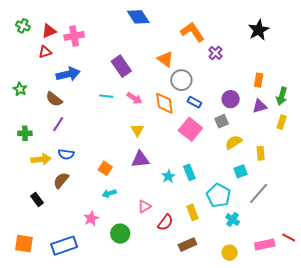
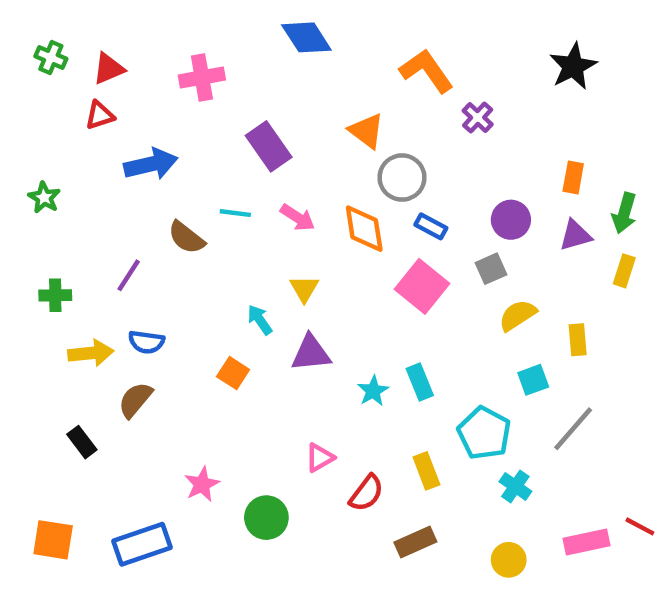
pink cross: (74, 36) -> (202, 77), moved
brown semicircle: (54, 99) -> (186, 238), moved
cyan arrow: (109, 193) -> (260, 320), moved, turned 72

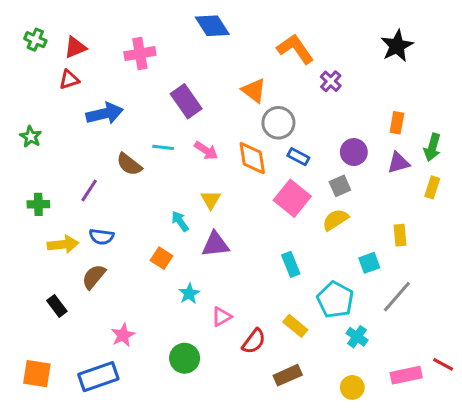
yellow semicircle: (518, 315) -> (335, 220), moved
cyan star: (373, 391) -> (189, 294), moved
yellow rectangle: (426, 471) -> (295, 326), turned -30
pink star: (202, 484) -> (123, 335), moved

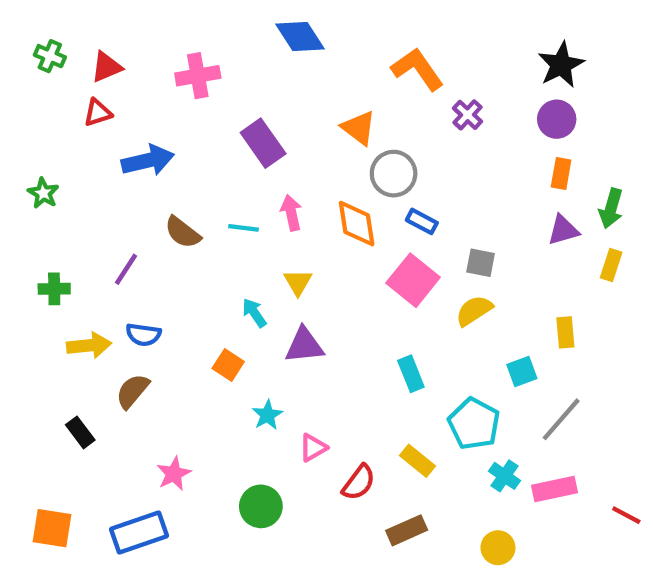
cyan line: (163, 147) -> (243, 228), moved
pink arrow: (206, 150) -> (291, 213), turned -135
purple circle: (354, 152) -> (557, 119), moved
gray square: (340, 186) -> (481, 263), turned 35
pink rectangle: (406, 375) -> (555, 489), moved

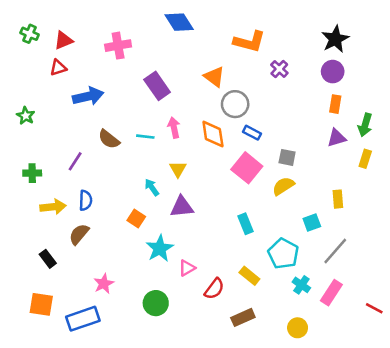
orange L-shape: (417, 69) -> (249, 42), turned 140
blue semicircle: (143, 335) -> (85, 200), turned -96
cyan star: (267, 415) -> (160, 248), size x1.5
pink rectangle: (555, 489) -> (331, 293), turned -45
orange square: (52, 528) -> (41, 304), moved

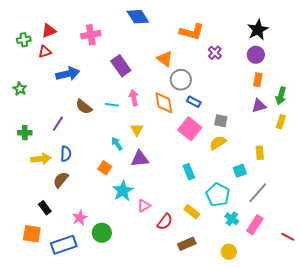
green cross: (30, 34) -> (24, 40), moved, turned -32
black rectangle: (48, 259) -> (45, 208), moved
green circle: (156, 303) -> (102, 233), moved

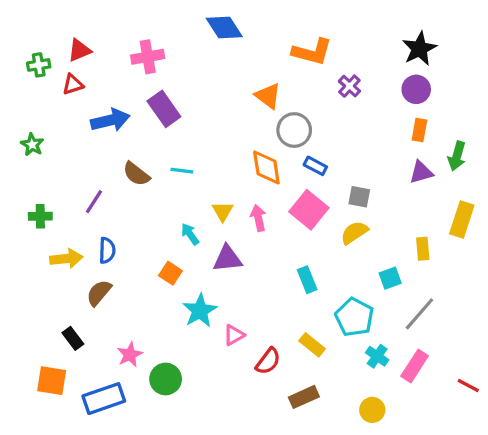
purple rectangle: (121, 66) -> (164, 109), moved
pink arrow: (134, 98) -> (258, 218), moved
yellow rectangle: (281, 122) -> (462, 220), moved, size x1.5

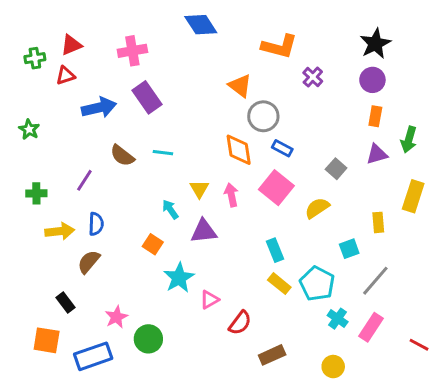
gray square: (359, 197) -> (336, 169), moved, turned 30
yellow rectangle: (312, 345) -> (279, 284), moved

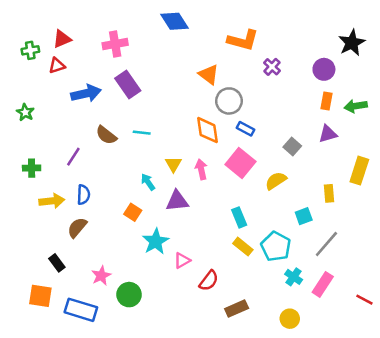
black star: (375, 44) -> (352, 43), moved
green arrow: (409, 140) -> (356, 106), moved, turned 65
blue rectangle: (93, 356) -> (81, 310), turned 36

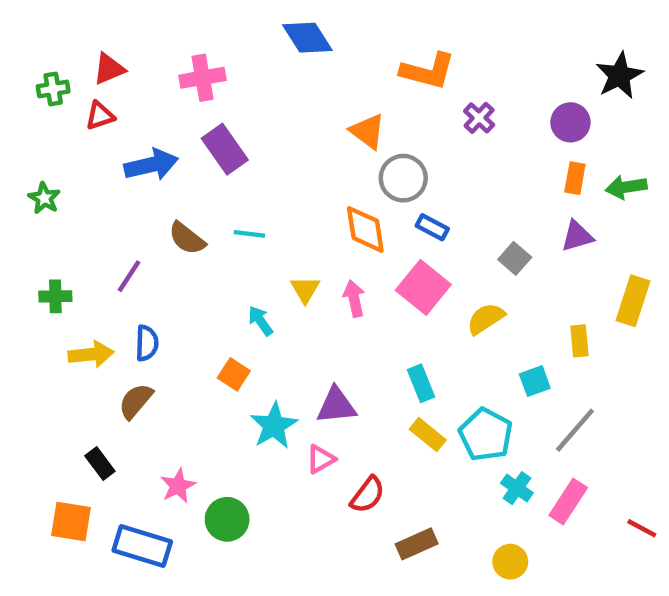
purple triangle: (177, 201) -> (336, 406), moved

